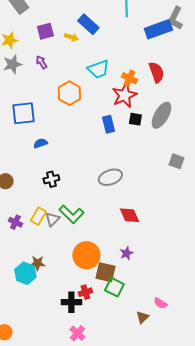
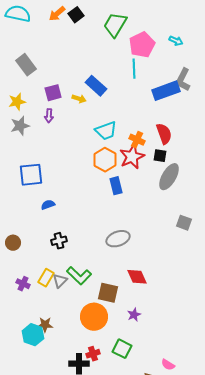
purple arrow: (41, 62) -> (49, 116), moved, turned -144
orange hexagon: (69, 93) -> (105, 160), moved
black square: (135, 119) -> (160, 156), moved
brown square: (105, 272) -> (108, 293), moved

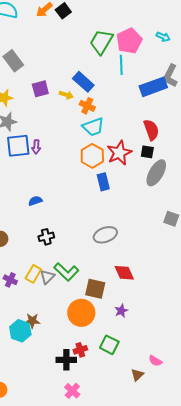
green trapezoid: (115, 25) -> (101, 42), moved
purple arrow: (49, 116) -> (36, 147), moved
orange cross: (137, 140) -> (87, 106), moved
blue square: (31, 175) -> (18, 146), moved

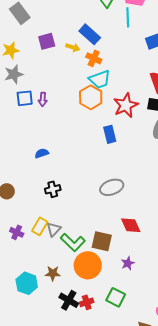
blue square: (18, 146) -> (25, 98), size x0.7
orange hexagon: (92, 156) -> (91, 97), moved
green L-shape: (66, 272) -> (73, 242), moved
brown star: (32, 321) -> (53, 273), moved
black cross: (66, 360) -> (69, 300), moved, turned 30

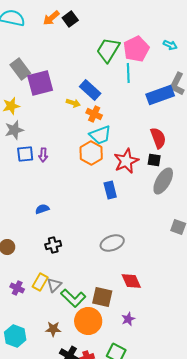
purple square: (47, 41) -> (40, 83), moved, size x1.5
cyan hexagon: (27, 283) -> (15, 336), moved

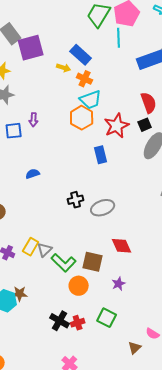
blue square: (25, 154) -> (14, 131), moved
black square: (154, 160) -> (145, 125), turned -32
black cross: (53, 245) -> (76, 200), moved
orange circle: (88, 321) -> (79, 286), size x0.7
brown star: (53, 329) -> (20, 294), moved

